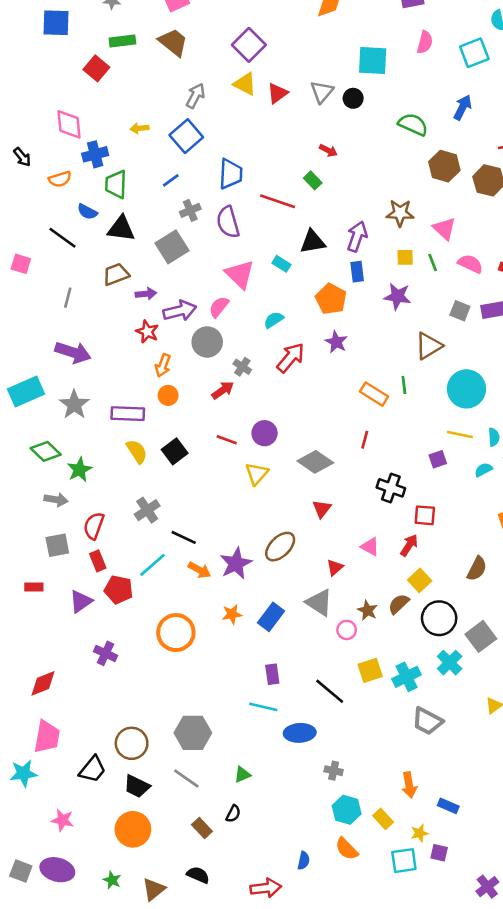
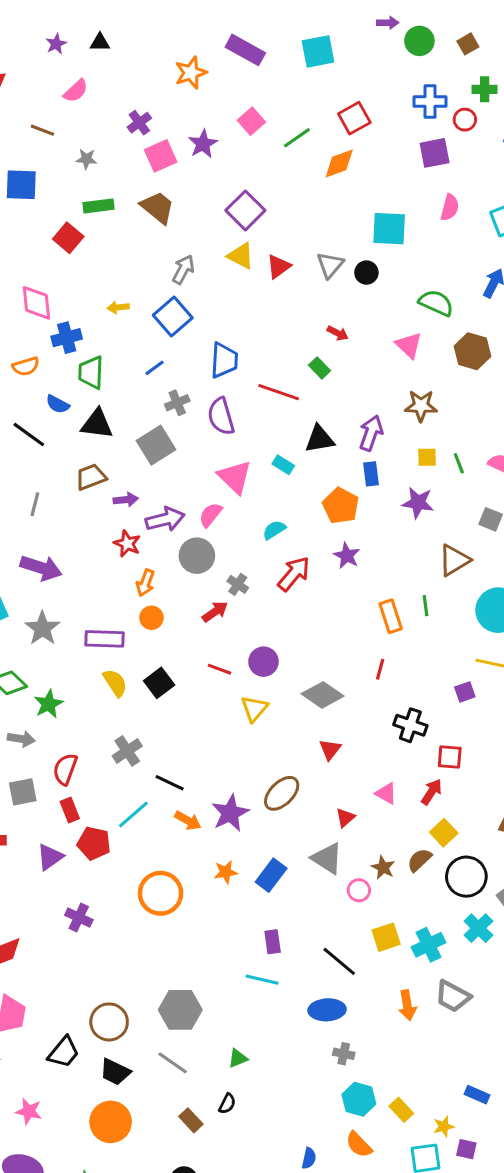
pink triangle: (444, 229) -> (409, 345), moved
orange rectangle: (374, 394) -> (391, 616), turned 40
blue ellipse: (300, 733) -> (327, 1010), moved
orange arrow: (409, 785) -> (407, 1005), moved

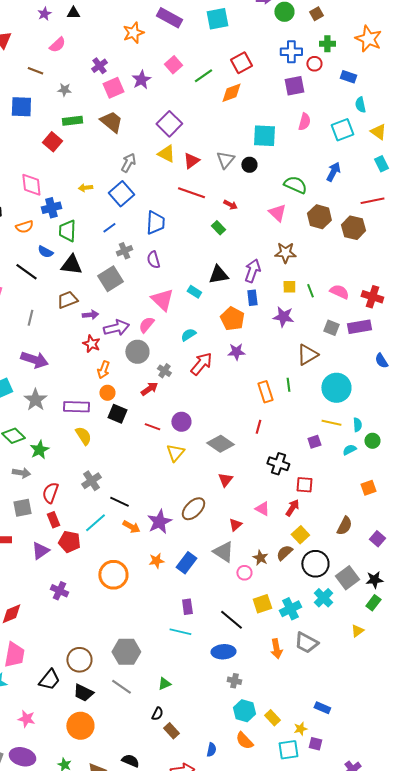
red line: (279, 392) -> (191, 193), moved
purple semicircle: (221, 416) -> (153, 260), size x0.7
purple star: (347, 556) -> (236, 352), turned -30
black square: (159, 683) -> (117, 414), moved, turned -30
brown rectangle: (191, 1120) -> (171, 731), moved

